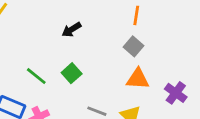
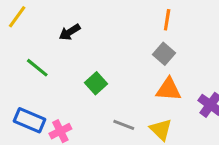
black arrow: (72, 30) -> (70, 32), moved
green line: (36, 76) -> (37, 68), moved

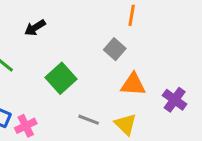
gray square: (164, 54) -> (115, 49), moved
green square: (96, 83) -> (61, 78), size x1.4

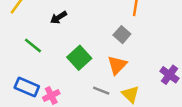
orange triangle: (133, 84) -> (117, 65), moved, turned -50

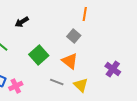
orange triangle: (117, 65) -> (70, 61), turned -36

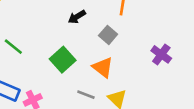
black arrow: (22, 22) -> (77, 17), moved
purple cross: (113, 69) -> (161, 54), moved

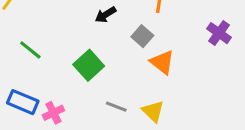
purple cross: (161, 54) -> (219, 33), moved
orange triangle: (103, 67) -> (162, 62), moved

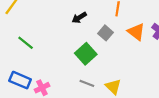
orange triangle: (162, 62) -> (136, 32), moved
green square: (89, 65) -> (86, 54), moved

